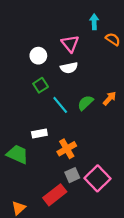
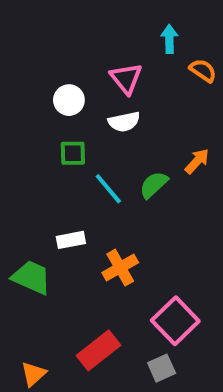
green square: (41, 85) -> (73, 153), turned 32
orange arrow: (110, 98) -> (197, 161), moved
gray square: (72, 175) -> (162, 368), moved

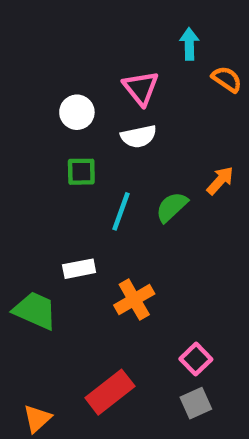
cyan line: (108, 189) -> (121, 211), turned 60
pink square: (175, 321) -> (196, 359), size x0.6
gray square: (162, 368) -> (196, 403), moved

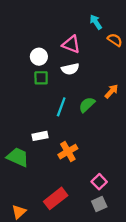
cyan arrow: (189, 44) -> (96, 22), turned -32
pink triangle: (141, 88) -> (71, 44), turned -30
green square: (81, 172) -> (41, 78), moved

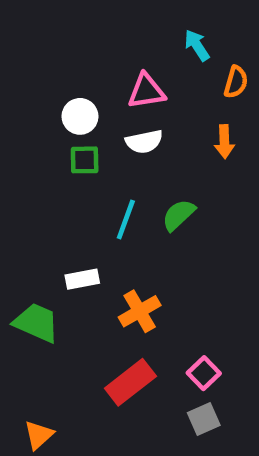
orange semicircle: (115, 40) -> (236, 82), turned 72
pink triangle: (71, 44) -> (146, 91), turned -30
orange arrow: (111, 91) -> (224, 142), moved, turned 136
red rectangle: (56, 198) -> (130, 382), moved

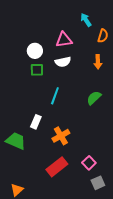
green semicircle: (179, 215) -> (94, 98), moved
white rectangle: (82, 279) -> (36, 122), turned -56
gray square: (204, 419) -> (98, 183), moved

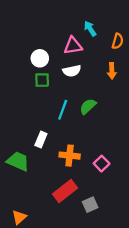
cyan arrow: (86, 20) -> (90, 29), moved
green semicircle: (94, 98) -> (88, 106), moved
orange cross: (61, 136) -> (70, 156), turned 36
pink square: (89, 163) -> (102, 164), moved
gray square: (98, 183) -> (90, 205), moved

